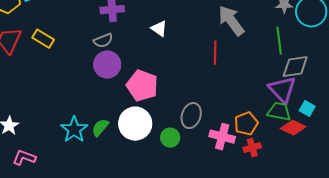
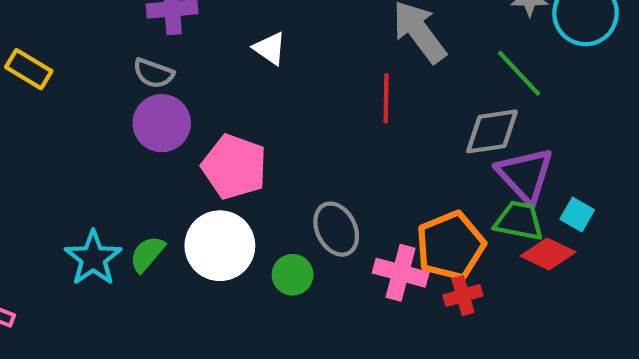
gray semicircle: (103, 41) -> (153, 73), turned 42
green line: (279, 41) -> (519, 73), turned -36
gray diamond: (295, 67) -> (492, 131), moved
gray ellipse: (191, 116) -> (336, 229), turned -45
orange pentagon: (246, 124) -> (450, 246), size x1.4

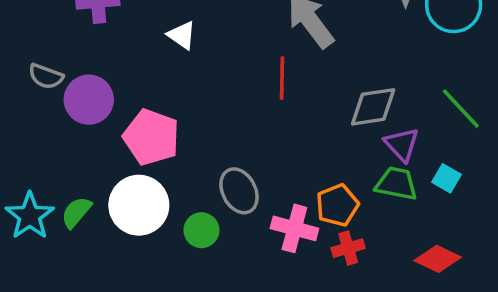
gray semicircle: (153, 73) -> (46, 76), moved
green line: (519, 73) -> (461, 109), moved
purple triangle: (525, 175) -> (402, 144), size x0.7
orange pentagon: (450, 246) -> (337, 205), size x0.7
red diamond: (548, 254) -> (438, 259), moved

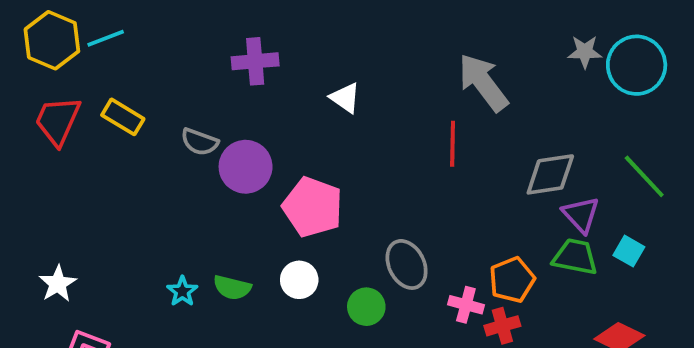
white circle: (139, 205) -> (299, 280), size x0.6
green semicircle: (76, 212) -> (232, 287), turned -116
cyan star: (30, 216) -> (182, 291), size x0.6
pink cross: (294, 228) -> (466, 305), size x0.7
red cross: (348, 248) -> (502, 326), moved

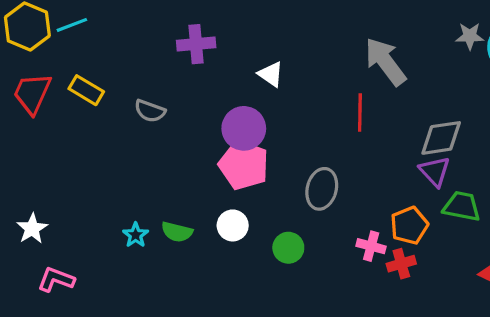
purple circle: (246, 167) -> (244, 128), moved
purple triangle: (581, 215) -> (435, 171), moved
gray ellipse: (407, 264) -> (322, 189), moved, turned 42

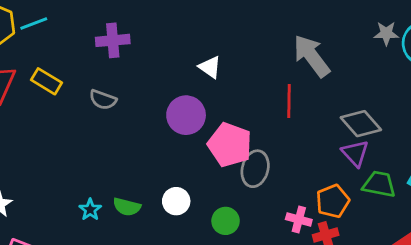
purple cross: (196, 44) -> (113, 40), moved
gray diamond: (441, 138) -> (361, 124), turned 57
pink pentagon: (244, 165) -> (230, 145), moved

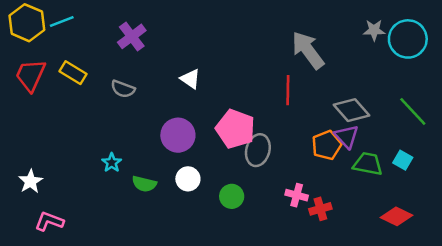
purple cross: (113, 40) -> (132, 36), turned -32
white triangle: (210, 67) -> (190, 79), moved
purple circle: (186, 115) -> (178, 135), moved
orange pentagon: (333, 201) -> (327, 145), moved
cyan star: (90, 210) -> (112, 163), moved

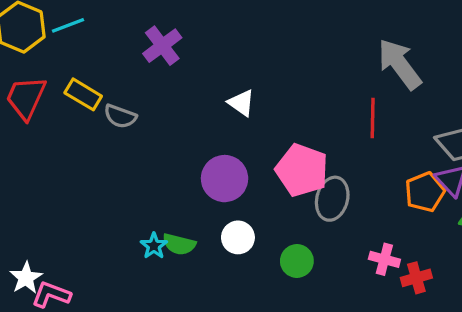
gray semicircle: (123, 89) -> (120, 116), moved
cyan star: (112, 163) -> (154, 246), moved
white star: (31, 181) -> (26, 278), moved

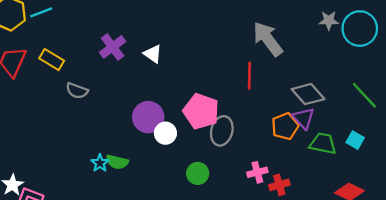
purple cross: (162, 46) -> (113, 47), moved
white triangle: (241, 103) -> (153, 54), moved
gray semicircle: (120, 116) -> (77, 91), moved
white circle: (238, 237) -> (165, 133), moved
pink cross: (384, 259) -> (257, 172), turned -30

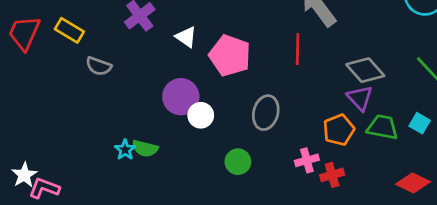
white triangle: (153, 54) -> (186, 37), moved
pink pentagon: (201, 111) -> (230, 56), moved
orange pentagon: (285, 126) -> (339, 130), moved

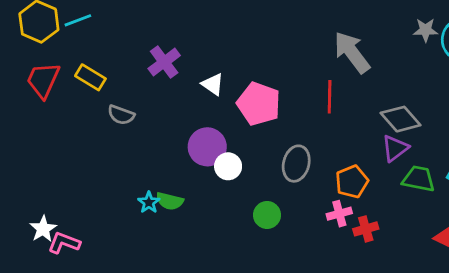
purple triangle: (360, 98) -> (395, 148), turned 36
orange pentagon: (339, 130) -> (352, 182), moved

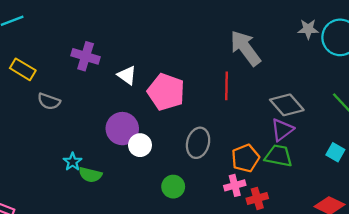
purple cross: (164, 62) -> (86, 56), turned -36
green trapezoid: (419, 179) -> (279, 156), moved
cyan star: (149, 202) -> (73, 162), moved

